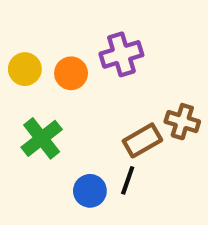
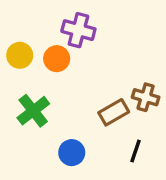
purple cross: (121, 54) -> (78, 30), moved, turned 32
black line: (128, 180) -> (136, 151), moved

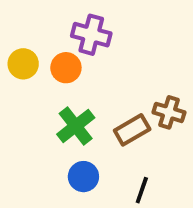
green cross: (33, 111) -> (76, 126), moved
black line: (136, 151) -> (142, 190), moved

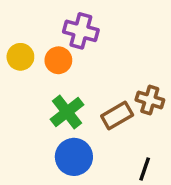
blue circle: (83, 177) -> (74, 157), size x1.4
black line: (142, 190) -> (145, 169), moved

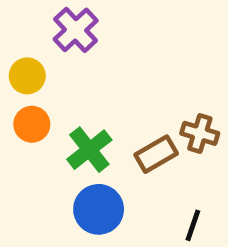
purple cross: (81, 31) -> (76, 30), moved, turned 32
orange circle: (58, 60) -> (32, 124), moved

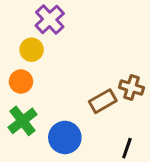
yellow circle: (27, 76) -> (32, 50), moved
green cross: (89, 150) -> (22, 121), moved

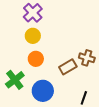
yellow circle: (32, 50) -> (33, 36), moved
orange circle: (21, 81) -> (36, 59), moved

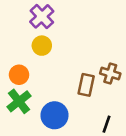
orange circle: (36, 59) -> (19, 75), moved
brown rectangle: (68, 67) -> (86, 85), turned -48

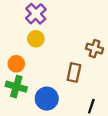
brown cross: (110, 73) -> (95, 49), moved
green cross: (19, 101) -> (16, 87), turned -36

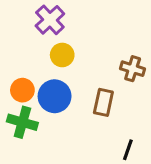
yellow circle: (36, 39) -> (62, 55), moved
blue circle: (47, 99) -> (55, 96), moved

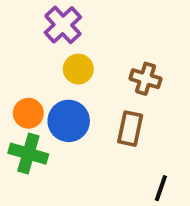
brown cross: (133, 69) -> (146, 79), moved

